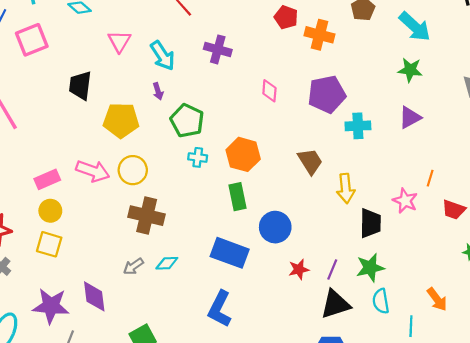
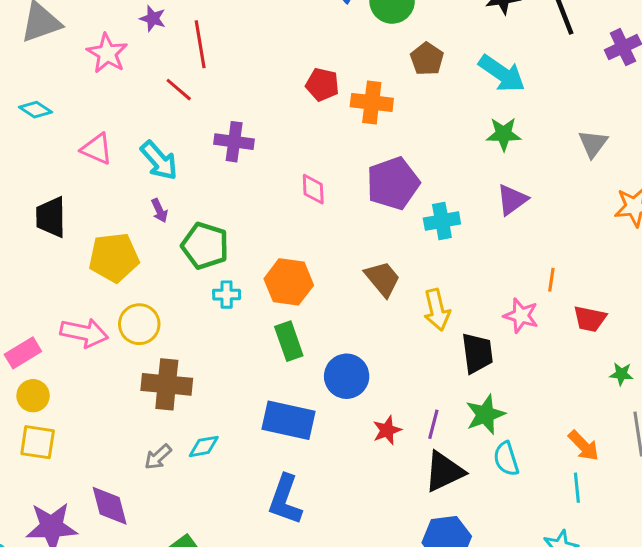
pink triangle: (119, 41) -> (97, 149), turned -30
cyan line: (411, 326) -> (577, 488), moved

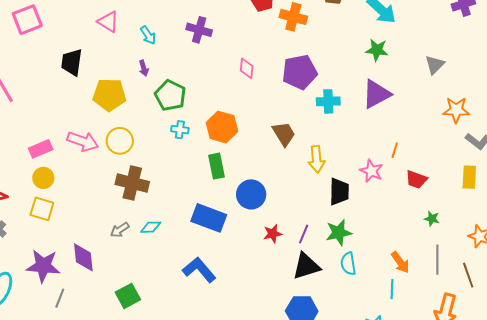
cyan arrow: (159, 160) -> (148, 35), size x0.7
purple triangle: (512, 200) -> (376, 94), size x1.4
blue L-shape: (285, 500) -> (199, 270), turned 112

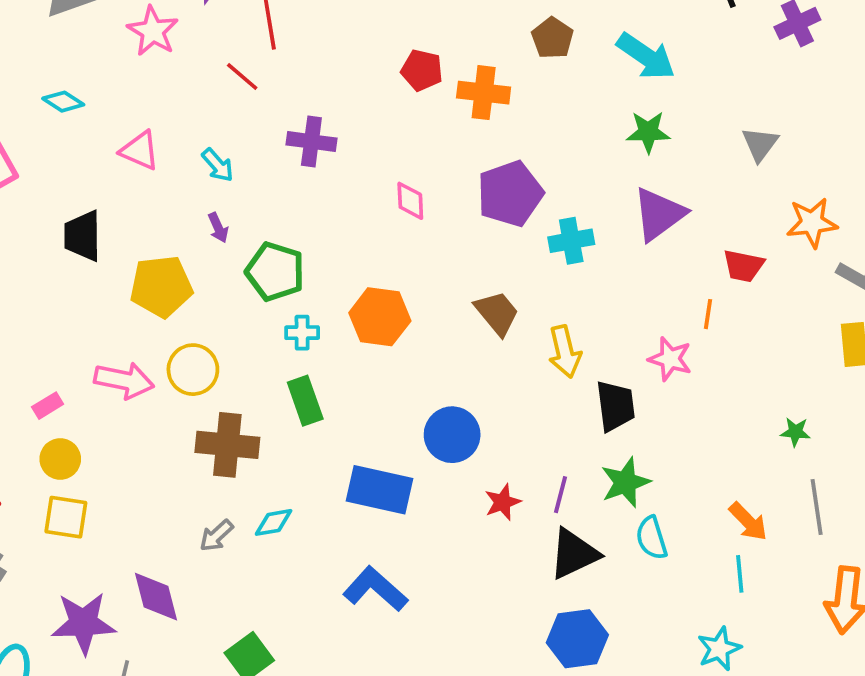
pink rectangle: (41, 149) -> (48, 406), size x0.7
green rectangle: (216, 166) -> (305, 401), moved
red trapezoid: (416, 179) -> (743, 266), moved

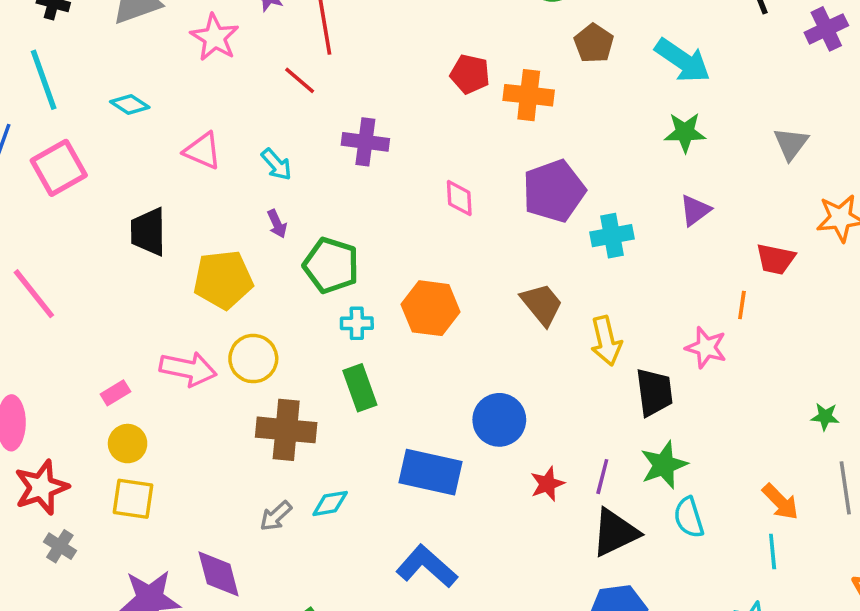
purple triangle: (659, 214) -> (695, 210), size x0.6

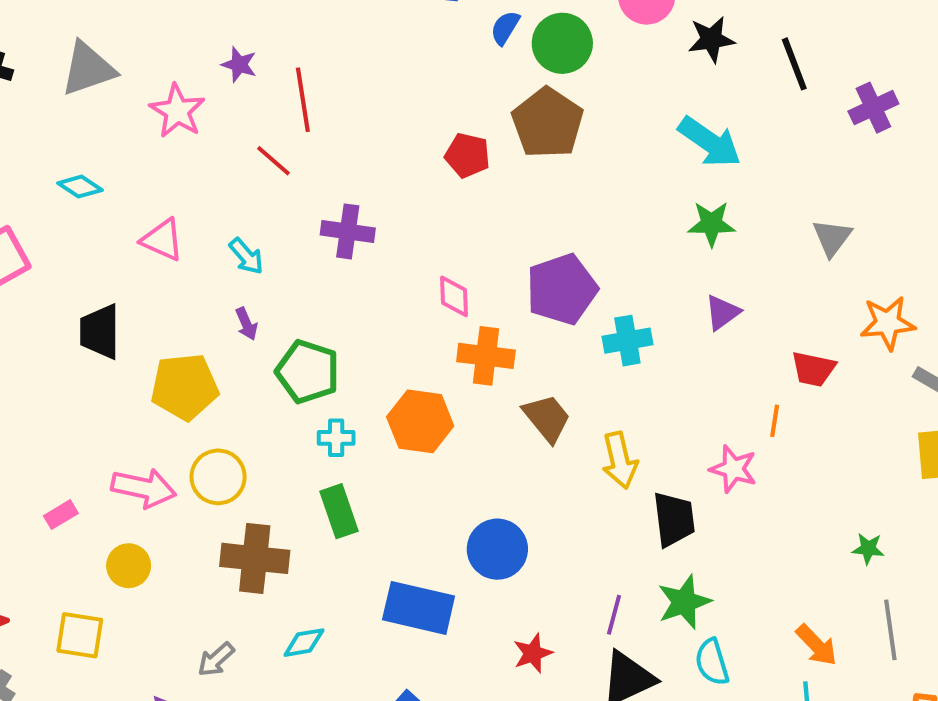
brown pentagon: (594, 43) -> (547, 123), moved, size x1.6
orange cross: (529, 95) -> (486, 356), moved
yellow circle: (128, 444) -> (129, 566), moved
red star: (547, 484) -> (533, 653), moved
gray arrow: (276, 516) -> (216, 659), moved

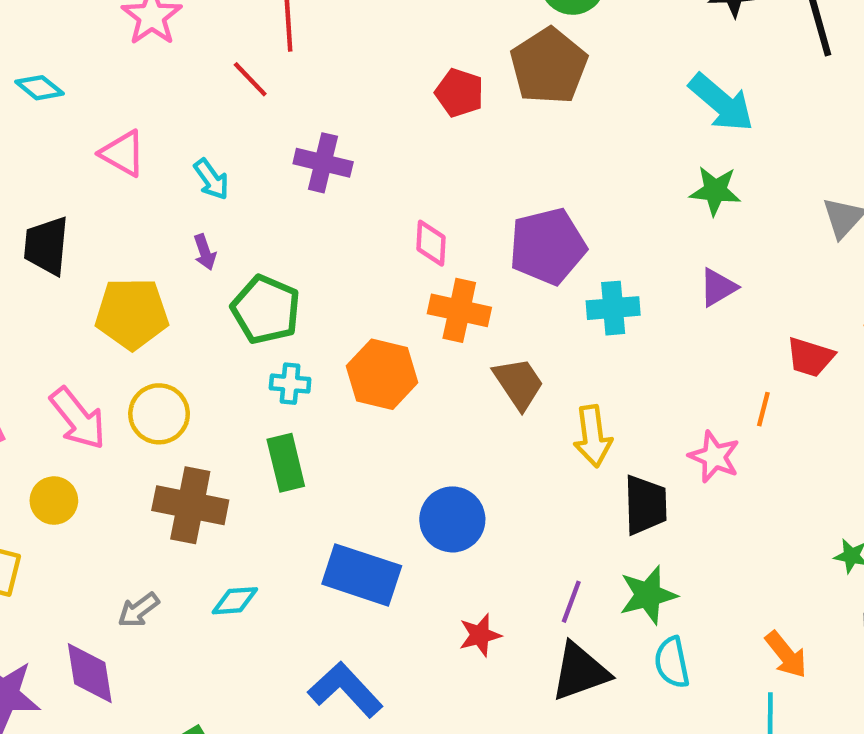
pink arrow: (144, 488) -> (78, 418), turned 34

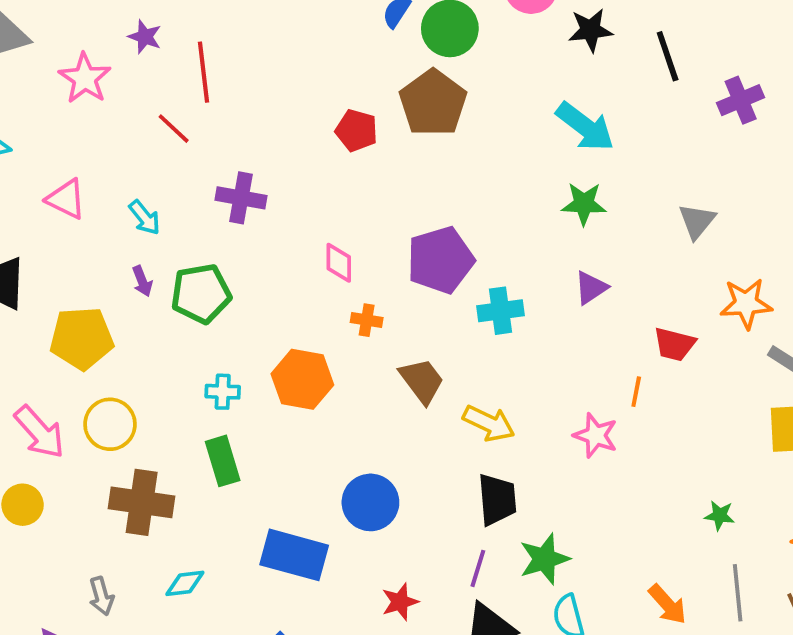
green pentagon: (266, 310) -> (201, 294), moved, turned -30
orange cross: (459, 310) -> (367, 320), size x0.6
yellow arrow: (593, 436) -> (489, 423), turned -54
black trapezoid: (645, 505) -> (497, 499), moved
gray arrow: (138, 610) -> (101, 596), turned -66

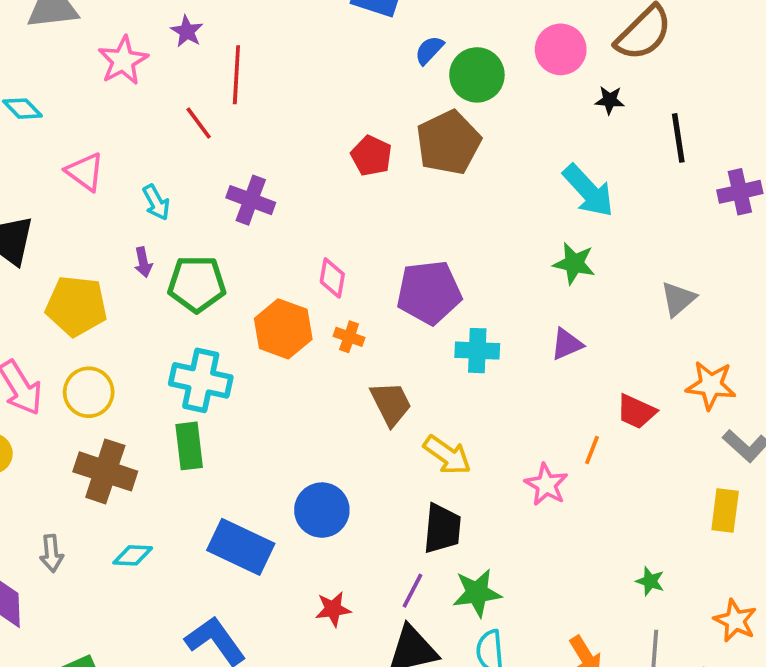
black star: (590, 30) -> (610, 100), size x0.7
orange hexagon: (302, 379) -> (283, 329), moved
cyan cross: (223, 392) -> (201, 380), size x1.8

